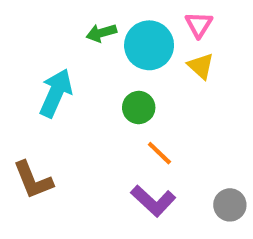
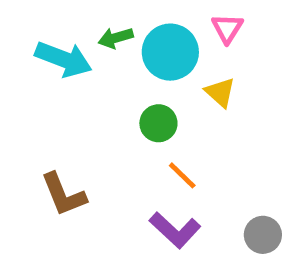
yellow triangle: (201, 66) -> (220, 92), moved
cyan arrow: (56, 93) -> (64, 59), moved, turned 87
brown L-shape: (33, 180) -> (64, 194), moved

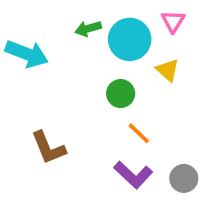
cyan arrow: (64, 59) -> (27, 54), moved
gray circle: (263, 235) -> (184, 178), moved

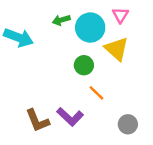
yellow triangle: (168, 70) -> (117, 49), size x1.5
brown L-shape: (48, 148) -> (37, 121), moved
purple L-shape: (133, 175) -> (70, 117), moved

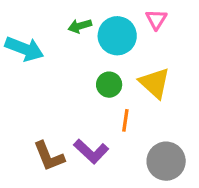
yellow triangle: (117, 49) -> (155, 83), moved
orange line: (96, 93) -> (125, 120), turned 54
gray circle: (128, 124) -> (166, 161), size x1.5

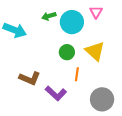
brown L-shape: (49, 156) -> (30, 78), moved, turned -45

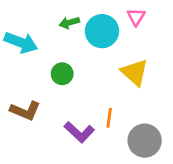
green circle: (67, 52) -> (62, 74), moved
orange line: (77, 74) -> (109, 118), moved
brown L-shape: (30, 78) -> (25, 111), moved

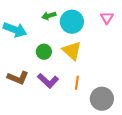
pink triangle: (136, 17) -> (107, 18), moved
yellow triangle: (135, 72) -> (72, 51), moved
purple L-shape: (79, 132) -> (48, 81), moved

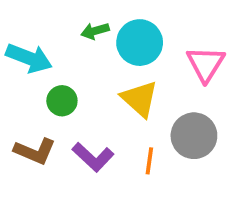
pink triangle: (107, 18) -> (206, 64), moved, size x1.5
green circle: (44, 52) -> (62, 101), moved
gray circle: (102, 99) -> (194, 136), moved

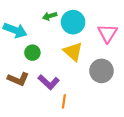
orange line: (149, 161) -> (64, 101), moved

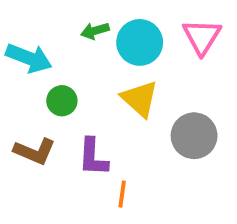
pink triangle: (108, 33) -> (202, 37), moved
purple L-shape: (49, 82) -> (93, 157), turned 50

